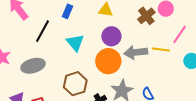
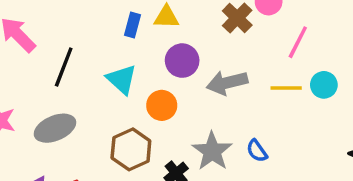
blue rectangle: (68, 11) -> (133, 25), moved
yellow line: (161, 50) -> (286, 88), moved
orange circle: (108, 61) -> (162, 105), moved, size x0.7

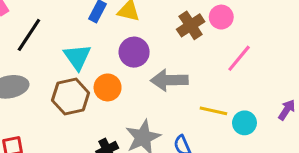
cyan circle: (324, 85) -> (244, 123), moved
yellow line: (286, 88) -> (213, 111), moved
brown hexagon: (131, 149) -> (71, 97), moved

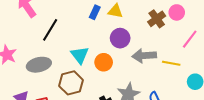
cyan triangle: (77, 57) -> (80, 55), moved
brown hexagon: (71, 97) -> (71, 83), moved
yellow line: (213, 111) -> (171, 63), moved

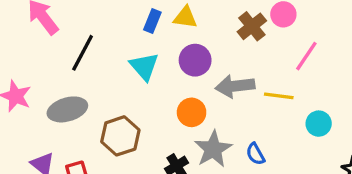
cyan triangle: (80, 55) -> (144, 66), moved
orange circle: (104, 62) -> (192, 112), moved

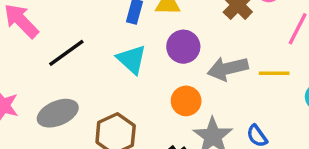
black line: (83, 53) -> (66, 53), turned 33

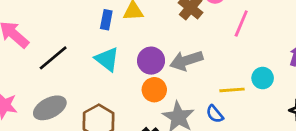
purple circle: (183, 47) -> (151, 61), moved
yellow line: (274, 73) -> (232, 90), moved

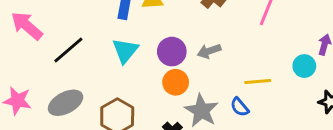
cyan triangle: (107, 59) -> (125, 51), turned 32
gray arrow: (186, 61) -> (209, 51), size x0.7
cyan circle: (263, 78) -> (304, 66), moved

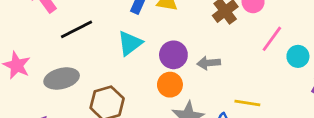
cyan circle: (304, 66) -> (298, 56), moved

